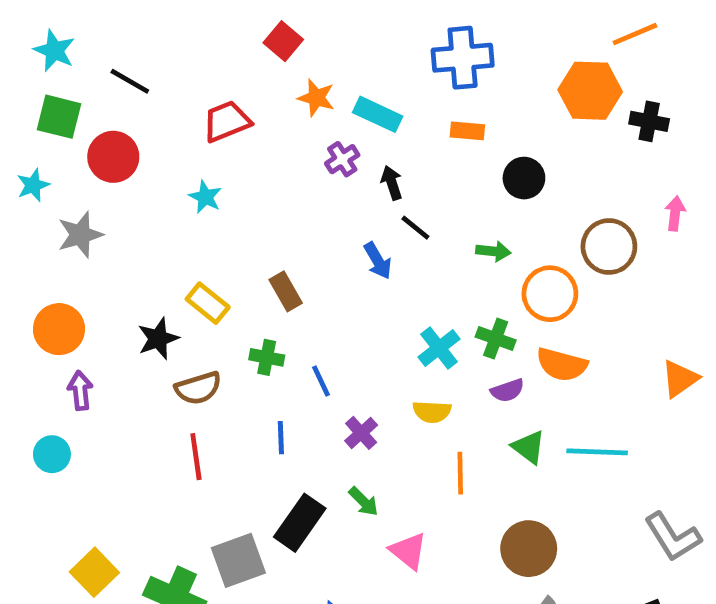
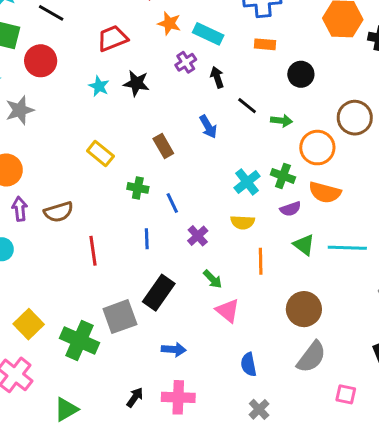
black line: (415, 228) -> (247, 106), moved
brown rectangle: (286, 291) -> (163, 146), moved
black star: (158, 339) -> (136, 83), moved, turned 30
brown semicircle: (198, 388) -> (59, 212), moved
green arrow: (363, 501) -> (213, 279), moved

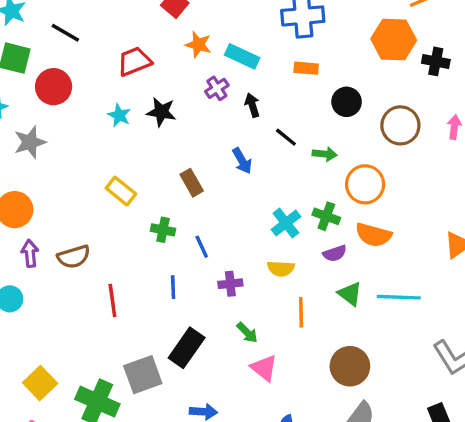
brown circle: (355, 118) -> (400, 125), moved
purple cross: (198, 236) -> (230, 284), turned 36

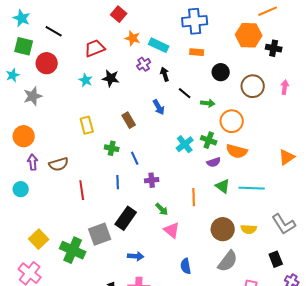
yellow rectangle: (121, 191) -> (87, 125), turned 36
yellow semicircle: (281, 269) -> (249, 229), moved

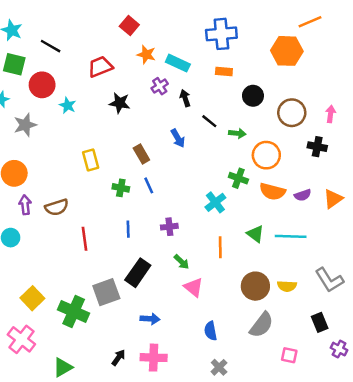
black cross: (274, 48) -> (317, 147), moved
cyan star: (86, 80) -> (68, 105), moved
cyan cross: (185, 144) -> (215, 202), moved
blue line: (135, 158) -> (149, 185), moved
purple semicircle: (214, 162) -> (303, 195), moved

